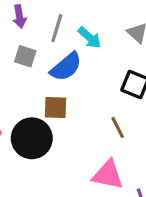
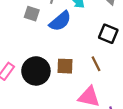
brown square: (56, 108) -> (65, 66), moved

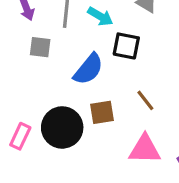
blue semicircle: (60, 21) -> (88, 69), moved
black square: (108, 34) -> (126, 46), moved

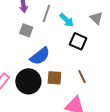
blue semicircle: (88, 69) -> (40, 56), moved

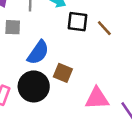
brown line: (82, 77) -> (104, 28), moved
brown square: (54, 78) -> (63, 73), turned 35

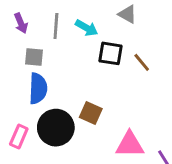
blue semicircle: (38, 52) -> (38, 88), moved, turned -35

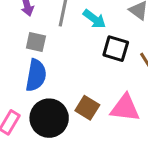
pink triangle: (130, 145) -> (125, 108), moved

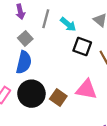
gray square: (36, 42) -> (25, 38), turned 32
brown square: (87, 108) -> (58, 97), moved

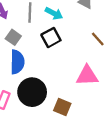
black square: (82, 47) -> (51, 38), moved, turned -36
brown square: (58, 97) -> (62, 107), moved

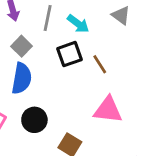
brown line: (98, 39) -> (100, 64), moved
black circle: (32, 92) -> (34, 120), size x0.7

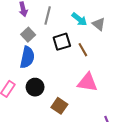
gray triangle: (121, 15) -> (99, 24), moved
cyan arrow: (78, 24) -> (79, 19), moved

